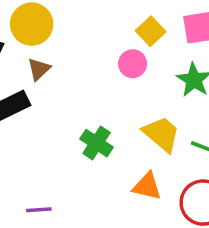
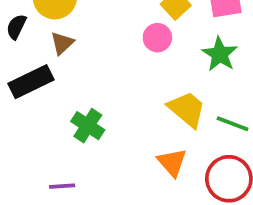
green cross: (97, 143) -> (88, 126), moved
orange triangle: (147, 186) -> (172, 162), turned 36

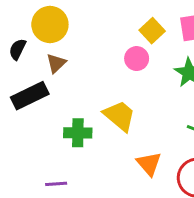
yellow trapezoid: (187, 109) -> (120, 116), moved
green cross: (88, 126) -> (78, 133), turned -32

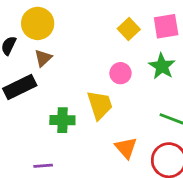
pink circle: (137, 59) -> (120, 73), moved
yellow trapezoid: (120, 116) -> (100, 105), turned 32

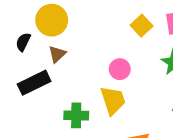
pink circle: (120, 73) -> (120, 69), moved

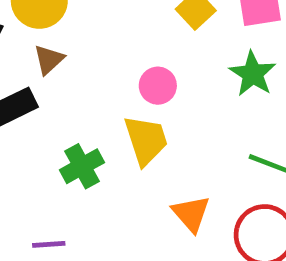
green cross: (76, 115) -> (82, 166), turned -30

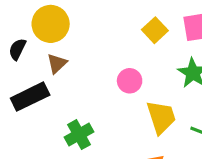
yellow trapezoid: (146, 140) -> (161, 117), moved

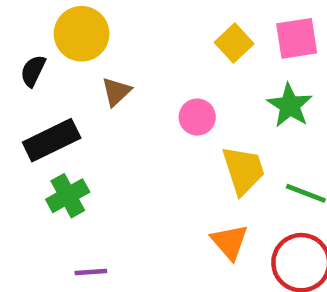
brown triangle: (57, 63) -> (116, 92), moved
green cross: (79, 135) -> (68, 196), moved

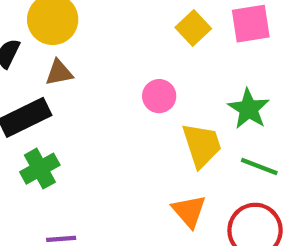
brown triangle: (116, 92) -> (59, 73), moved, turned 32
green star: (290, 105) -> (249, 109), moved

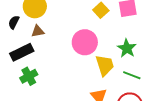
pink circle: (159, 96) -> (85, 42), size x1.6

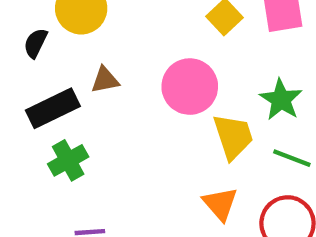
brown triangle: (38, 31) -> (105, 80), moved

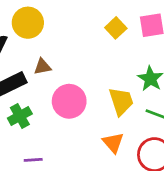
pink circle: (190, 87) -> (69, 101), moved

